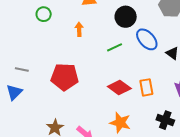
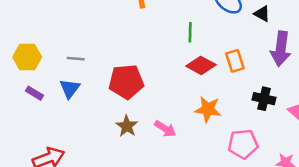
green line: (115, 47) -> (190, 32), moved, turned -56
red pentagon: (65, 77) -> (126, 82), moved

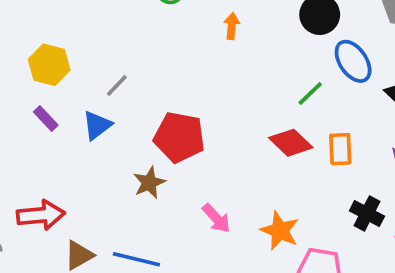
green line: (190, 32) -> (310, 94), moved, turned 30
gray line: (76, 59) -> (117, 85), turned -66
orange star: (208, 109) -> (280, 231), moved
brown star: (127, 126) -> (149, 183), moved

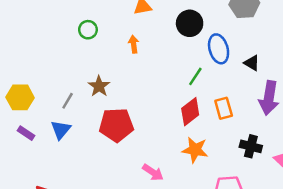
blue ellipse: (353, 61) -> (219, 49), turned 32
red diamond: (291, 143) -> (190, 112), turned -68
brown star: (149, 183) -> (99, 86), moved
orange star: (280, 231) -> (195, 150), moved

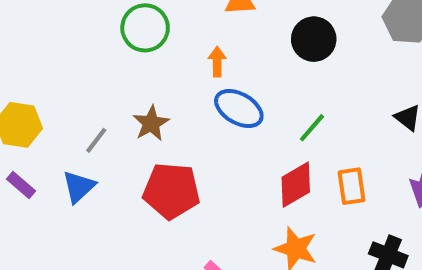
green circle: (88, 30) -> (145, 28), size x1.5
blue ellipse: (219, 49) -> (239, 109), moved, turned -52

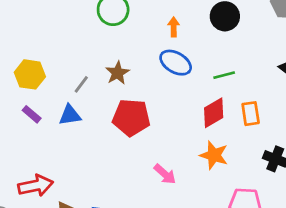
orange arrow: (217, 62) -> (174, 27), moved
green line: (312, 128) -> (224, 75), turned 35
blue triangle: (79, 187) -> (70, 115), turned 35

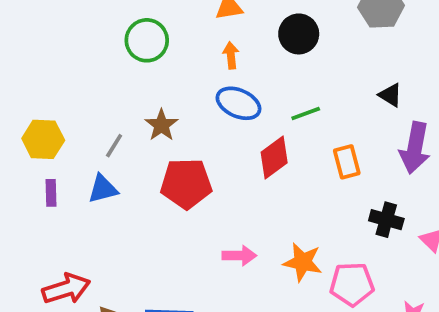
red diamond: (214, 113) -> (274, 157), moved
purple rectangle: (32, 114) -> (51, 193), turned 54
orange star: (214, 155) -> (303, 262), moved
pink arrow: (165, 174) -> (239, 255), turned -35

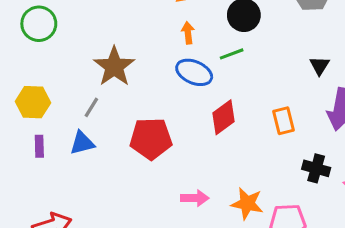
green circle: (147, 40) -> (39, 24), moved
black triangle: (390, 95) -> (320, 66), turned 30
green line: (306, 113) -> (232, 54), moved
brown star: (161, 125) -> (114, 67), moved, size x1.5

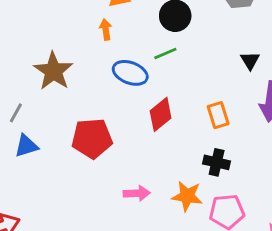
orange arrow: (188, 33) -> (106, 29), moved
gray line: (91, 107) -> (16, 113), moved
black cross: (316, 168) -> (217, 162), moved

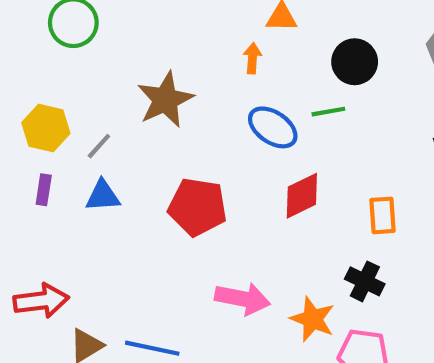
pink arrow: (137, 193) -> (243, 299), size x1.4

